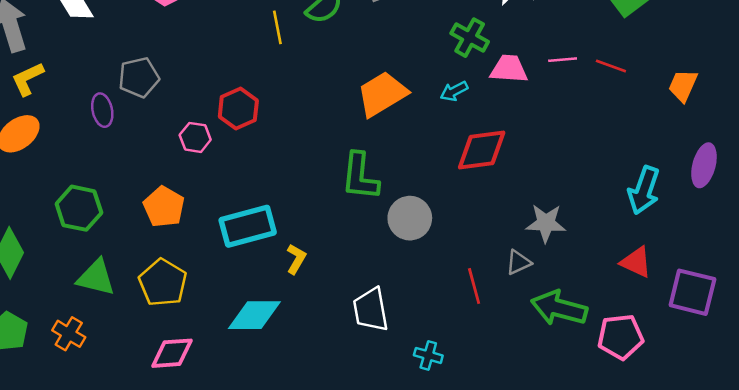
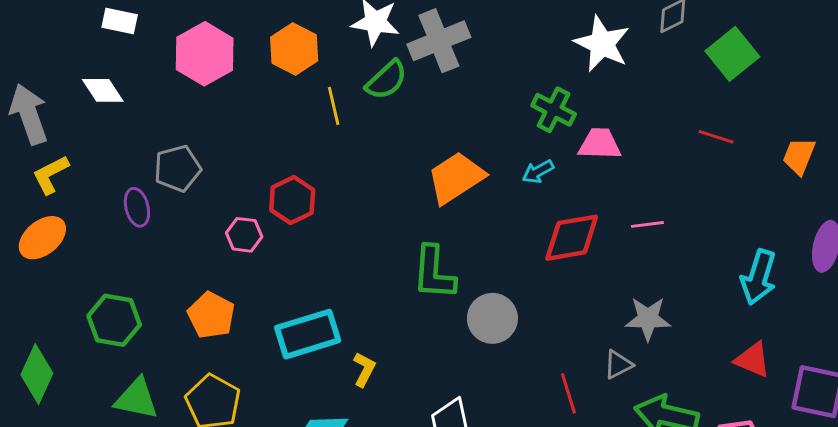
pink line: (563, 60) -> (647, 224), moved

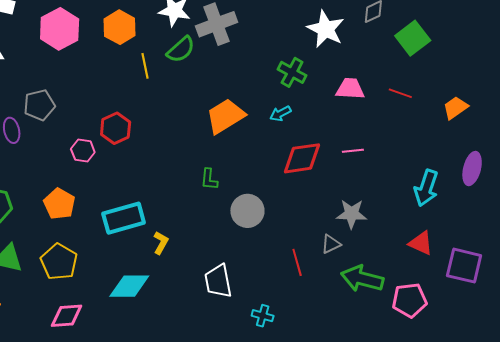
pink trapezoid: (600, 144) -> (350, 89), moved
orange trapezoid: (799, 156) -> (455, 108), turned 32
green L-shape: (434, 273) -> (209, 179), size x0.6

